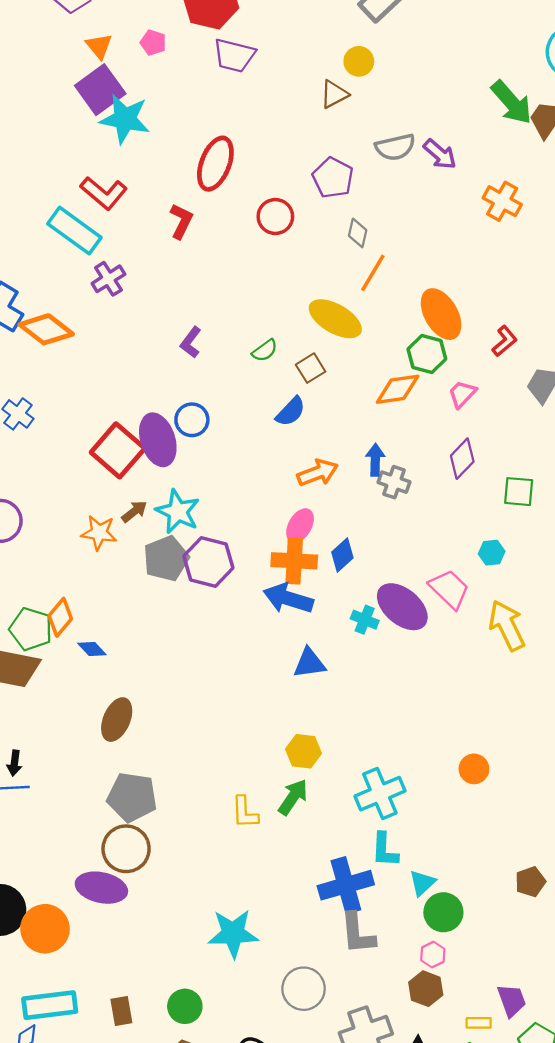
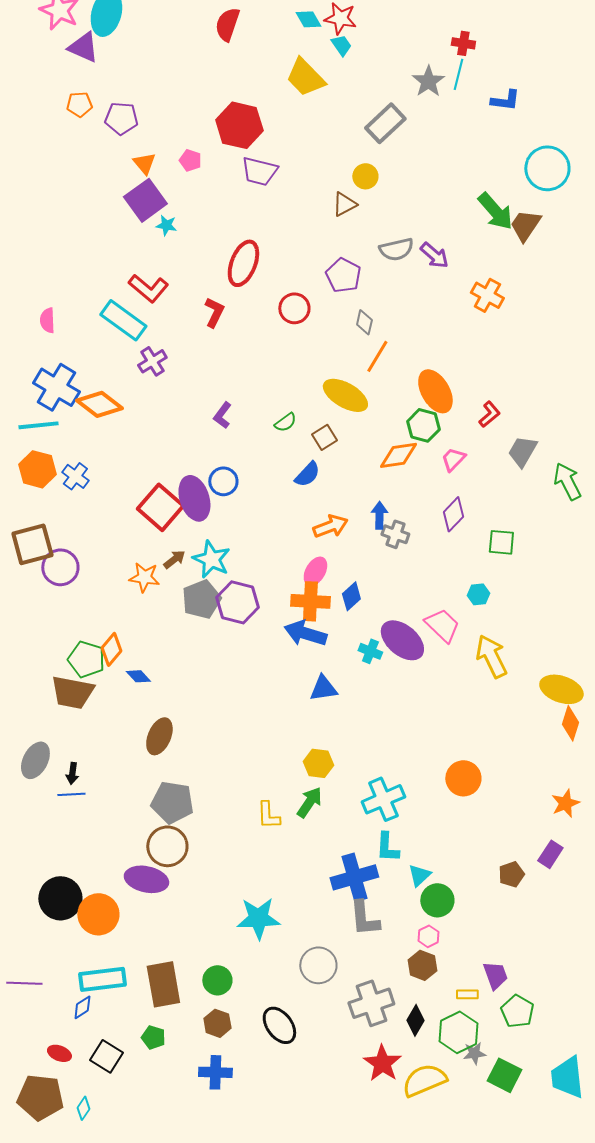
cyan star: (125, 119) -> (166, 225), size x0.5
orange circle: (474, 769) -> (463, 778), size x1.4
brown rectangle: (121, 1011) -> (163, 984), size x1.8

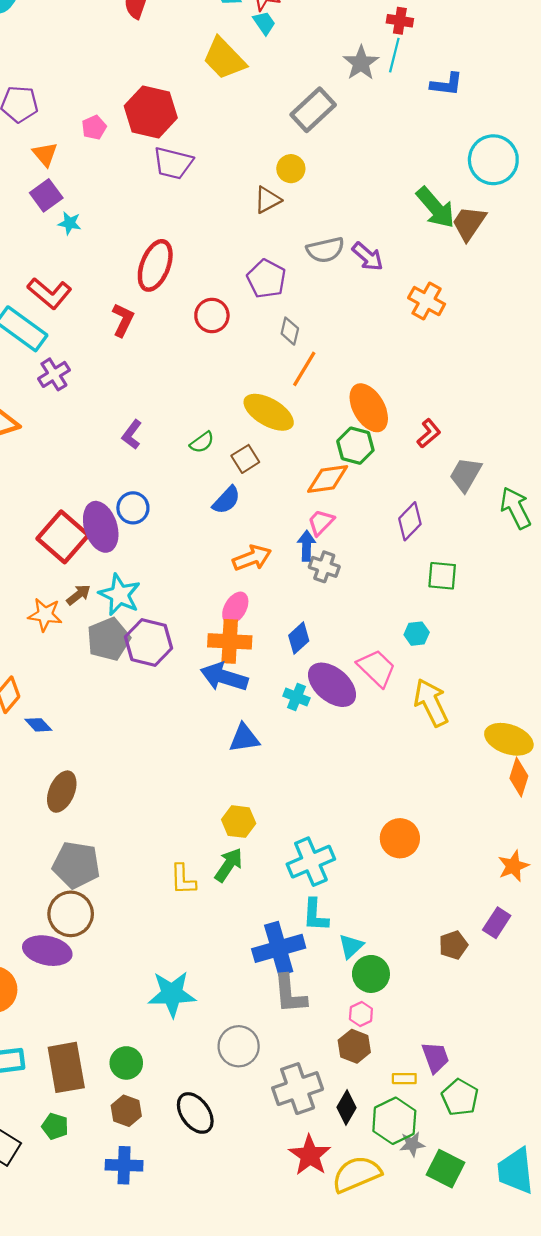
pink pentagon: (190, 160) -> (94, 127), moved, turned 30
purple square: (145, 200) -> (46, 195), size x0.7
pink trapezoid: (453, 459) -> (321, 522), moved
purple diamond: (453, 514) -> (410, 521), moved
blue diamond: (351, 596) -> (299, 638), moved

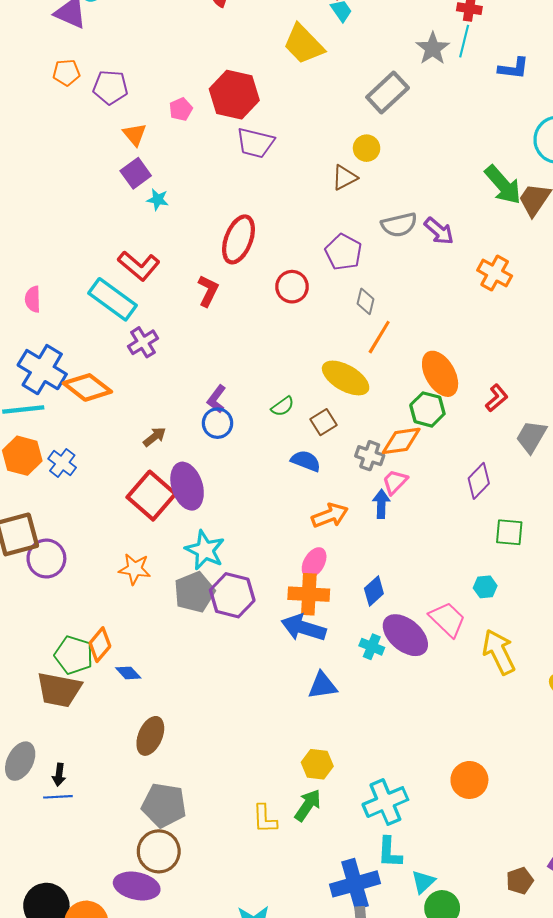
blue semicircle: (226, 500) -> (306, 461), turned -112
blue circle: (133, 508) -> (218, 423), moved
gray cross: (324, 567) -> (370, 456), moved
brown arrow: (78, 595) -> (155, 437), moved

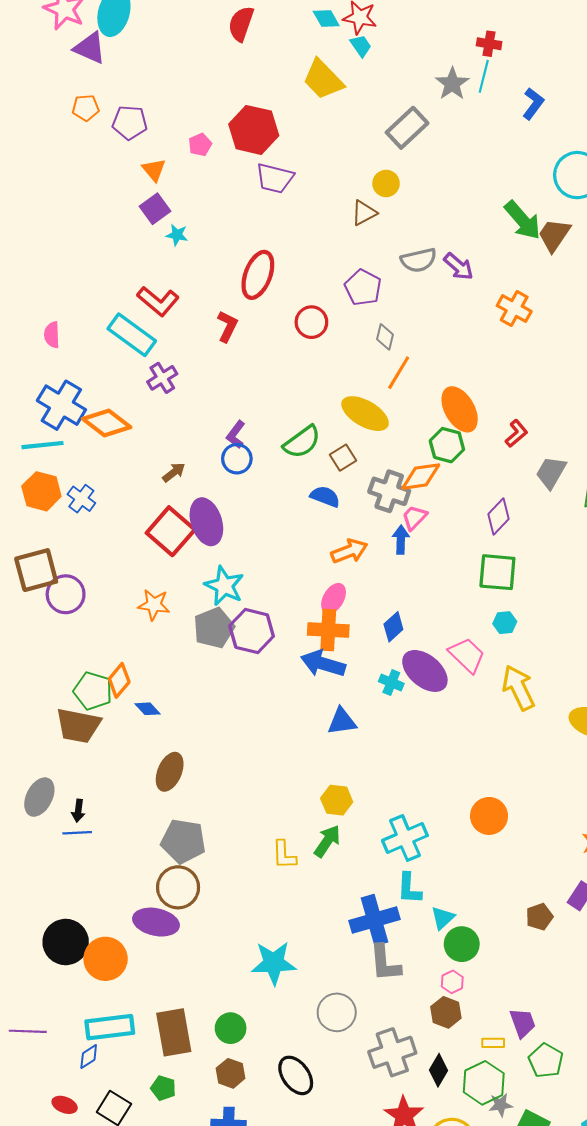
blue L-shape: (513, 68) -> (533, 104), turned -60
green semicircle: (283, 406) -> (302, 442), size x1.6
gray cross: (370, 456) -> (389, 491), size x1.4
green square: (509, 532) -> (497, 572), moved, size x1.4

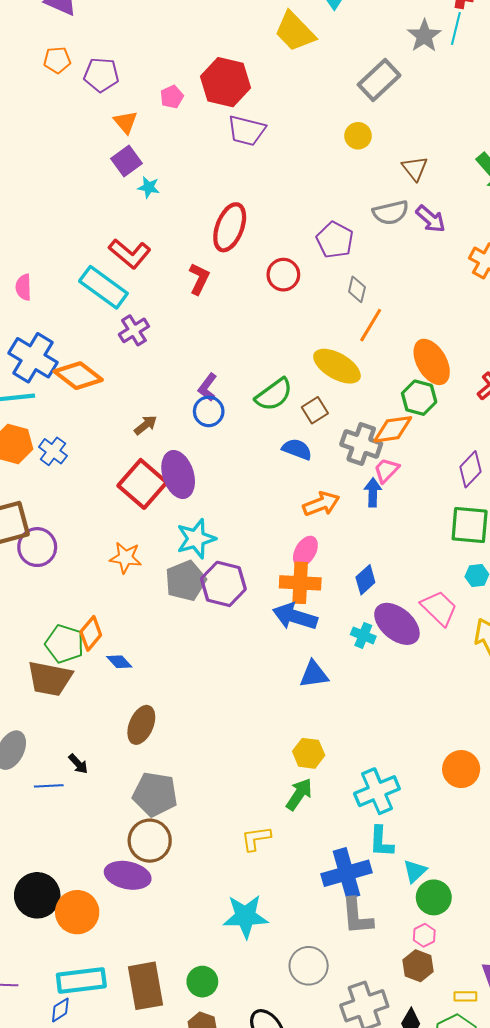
brown triangle: (364, 213) -> (415, 168), moved, turned -40
cyan star: (224, 586) -> (196, 539), turned 30
black arrow: (78, 811) -> (78, 764), moved, turned -50
yellow L-shape: (284, 855) -> (256, 838), moved, turned 84

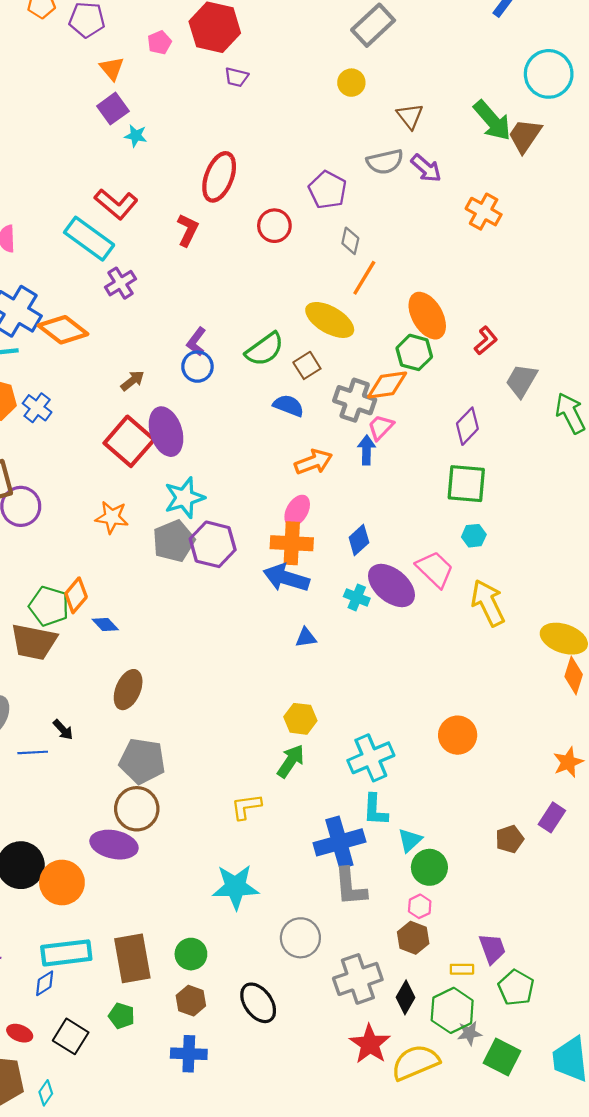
purple trapezoid: (247, 130) -> (236, 77), size x0.6
blue triangle: (314, 674) -> (306, 638), size x0.7

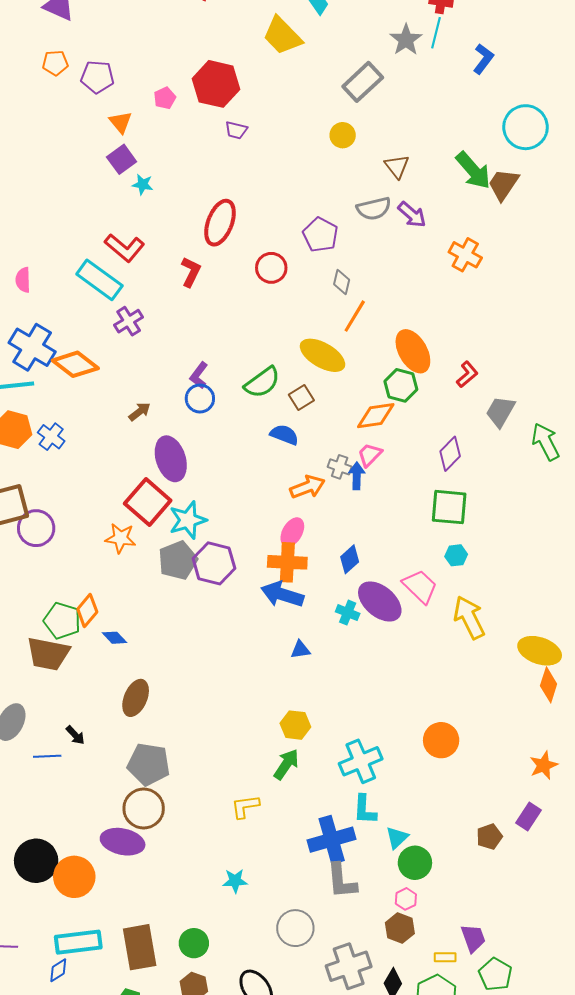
gray cross: (355, 400) -> (340, 467), moved, size x0.6
red square: (129, 441) -> (148, 502), moved
cyan star: (235, 887) -> (235, 881), size x0.6

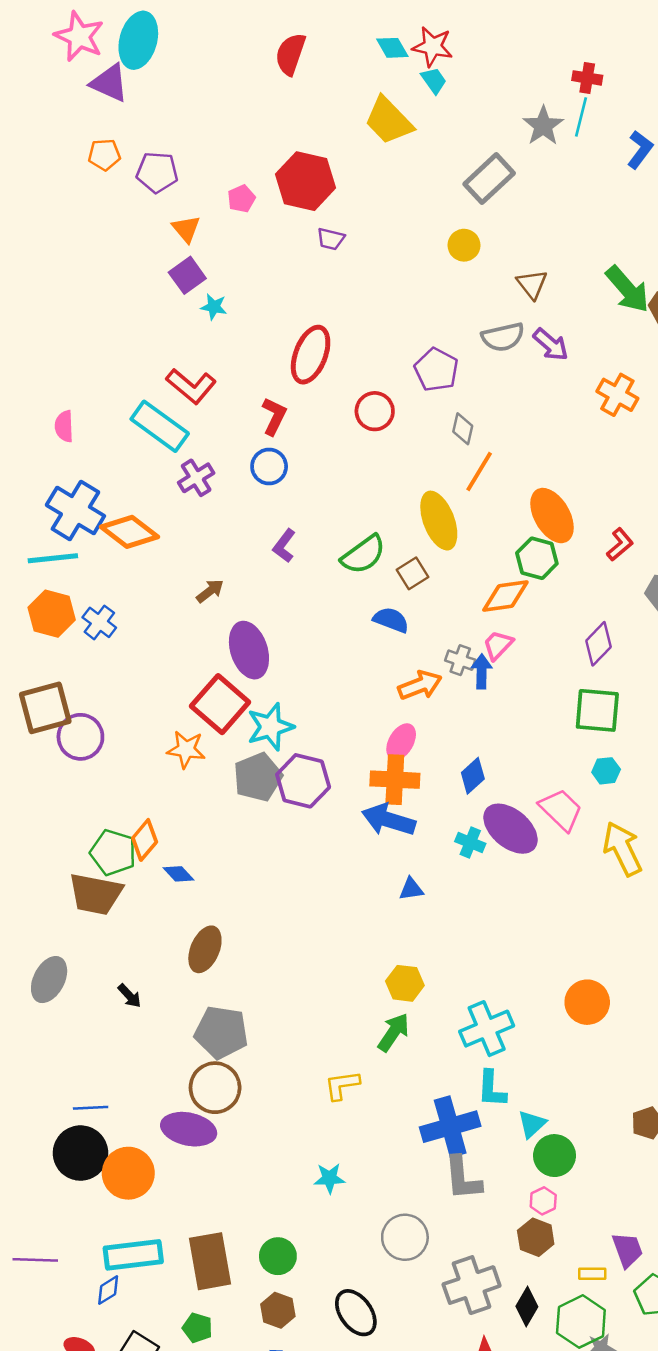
yellow ellipse: (323, 355) -> (439, 521), turned 39
blue circle: (200, 398) -> (269, 466), moved
blue line: (47, 756) -> (91, 1108), moved

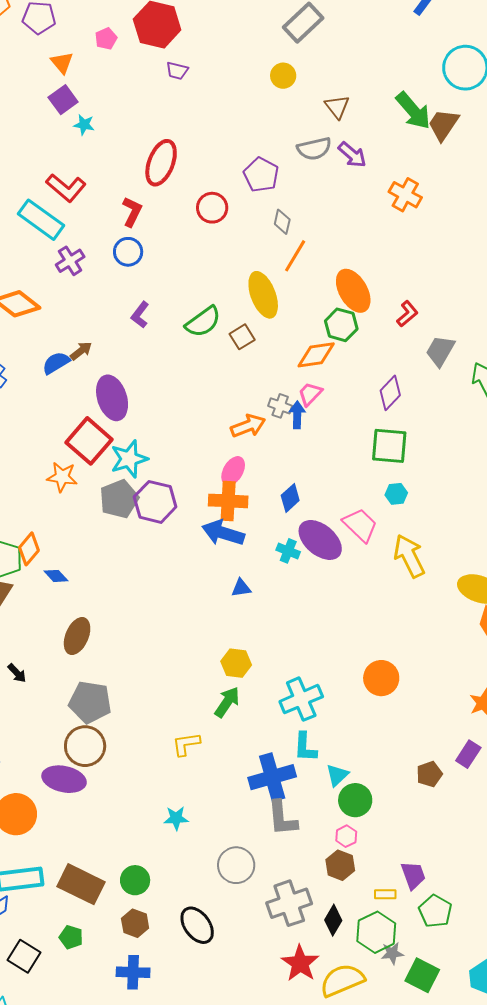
blue semicircle: (391, 620) -> (56, 363), moved, turned -52
brown rectangle: (210, 1261) -> (81, 884), turned -54

